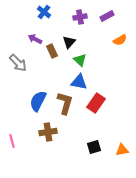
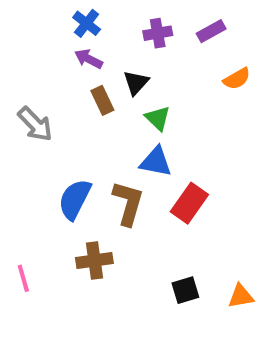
purple arrow: (35, 39) -> (89, 59), moved

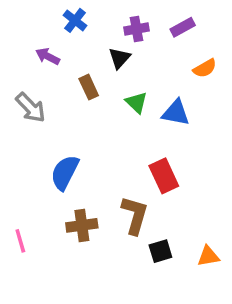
purple arrow: (89, 59) -> (48, 56), moved
black triangle: (136, 83) -> (119, 58), moved
blue triangle: (156, 162) -> (176, 113), moved
brown L-shape: (128, 203) -> (135, 215), moved
red rectangle: (189, 203) -> (164, 176), turned -60

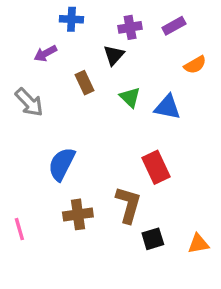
blue cross: (75, 20) -> (71, 19), turned -35
purple arrow: (48, 56) -> (45, 53), turned -55

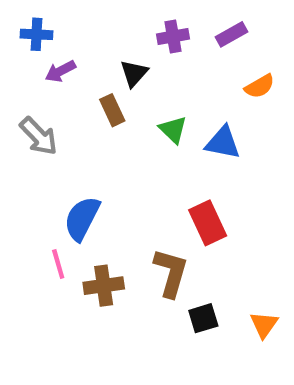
blue cross: (71, 19) -> (37, 34), moved
black triangle: (114, 55) -> (134, 73), moved
pink line: (19, 229) -> (58, 264), moved
orange triangle: (198, 244) -> (264, 325), turned -45

